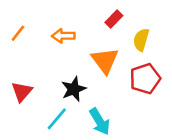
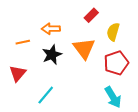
orange line: (18, 33) -> (23, 42), moved, turned 40
black star: (74, 89) -> (52, 55), moved
cyan arrow: (100, 121) -> (113, 97), moved

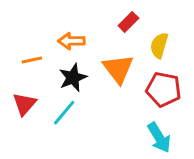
red pentagon: (116, 63) -> (164, 89), turned 30
cyan line: (46, 95) -> (64, 113), moved

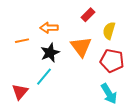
red triangle: (25, 104) -> (20, 92), moved

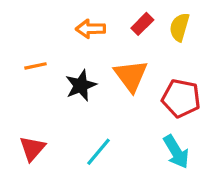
orange arrow: (49, 28) -> (91, 29), moved
yellow semicircle: (109, 31) -> (179, 27), moved
cyan line: (44, 77) -> (99, 152), moved

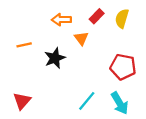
orange triangle: (131, 76) -> (81, 38), moved, size x0.6
cyan line: (99, 152) -> (87, 101), moved

